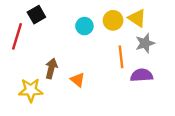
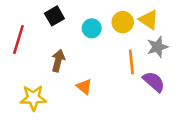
black square: (36, 15) -> (54, 16), moved
brown arrow: (51, 68) -> (58, 61), moved
purple semicircle: (142, 75) -> (154, 82), turned 45

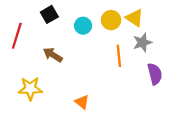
brown arrow: (58, 61) -> (53, 55), turned -72
purple semicircle: (154, 82) -> (155, 74), moved, turned 35
orange triangle: (84, 87) -> (82, 102), moved

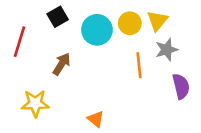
yellow triangle: (135, 18) -> (157, 21), turned 36
cyan circle: (83, 26) -> (97, 30), size x1.5
brown arrow: (53, 55) -> (62, 64), turned 90

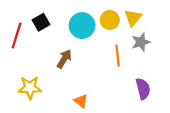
black square: (58, 17) -> (41, 22), moved
brown arrow: (62, 64) -> (64, 59), moved
purple semicircle: (181, 86) -> (143, 89), moved

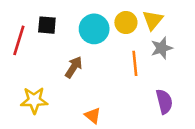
black square: (41, 22) -> (47, 25), turned 35

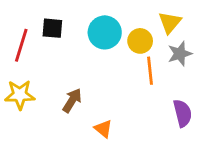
yellow circle: (126, 23) -> (140, 41), moved
brown arrow: (74, 67) -> (72, 100), moved
yellow star: (34, 100) -> (20, 95), moved

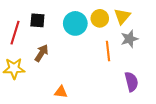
yellow circle: (140, 41) -> (100, 18), moved
brown arrow: (72, 100) -> (42, 53), moved
orange triangle: (103, 129) -> (61, 92), moved, turned -32

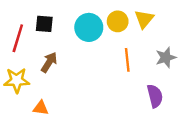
gray star: (129, 39) -> (166, 57), moved
orange triangle: (61, 92) -> (41, 108), moved

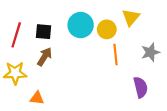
yellow circle: (118, 21) -> (107, 29), moved
black square: (44, 24) -> (43, 32), moved

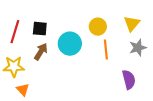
yellow triangle: (131, 17) -> (132, 24), moved
cyan circle: (81, 25) -> (70, 44), moved
orange triangle: (37, 98) -> (23, 90), moved, turned 40

